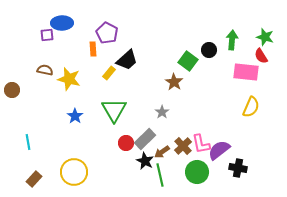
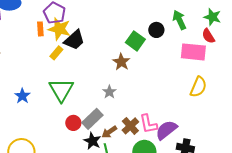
green arrow: (232, 40) -> (179, 20), turned -30
yellow star: (69, 79) -> (59, 29), moved

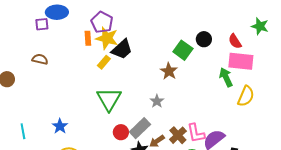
green arrow: (179, 20) -> (226, 77), moved
red semicircle: (208, 36) -> (235, 41), moved
blue star: (22, 96) -> (60, 126), moved

